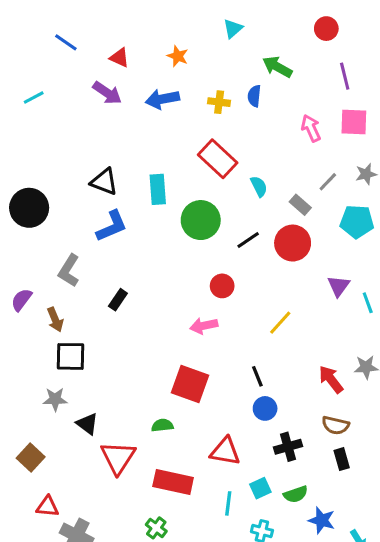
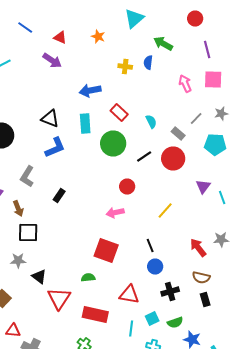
cyan triangle: (233, 29) -> (134, 18), size x1.5
blue arrow: (162, 99) -> (90, 90), moved
red rectangle: (218, 159) -> (119, 112), moved, size x0.7

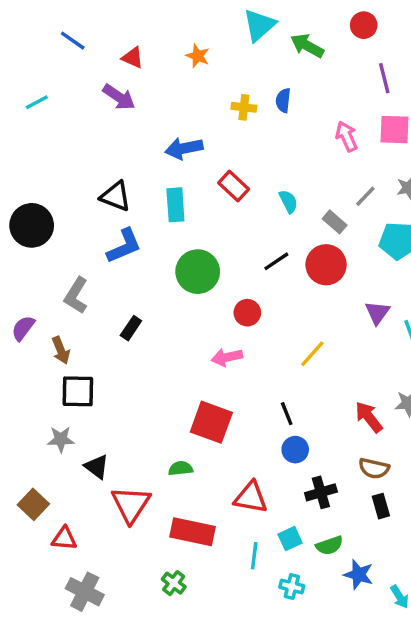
green arrow: (163, 44) -> (307, 46), moved
green circle: (113, 144) -> (198, 272), moved
red triangle: (13, 330) -> (64, 539), moved

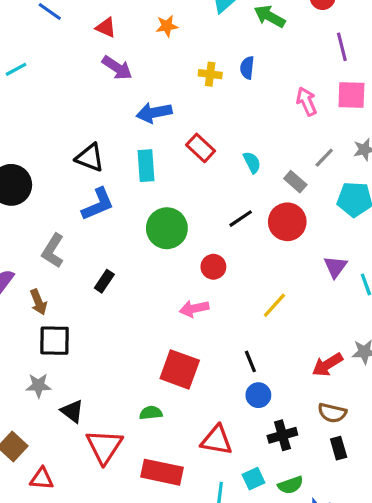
orange star: (198, 56) -> (167, 26), turned -30
purple arrow: (119, 97) -> (117, 68), moved
red arrow: (369, 417) -> (327, 365), turned -84

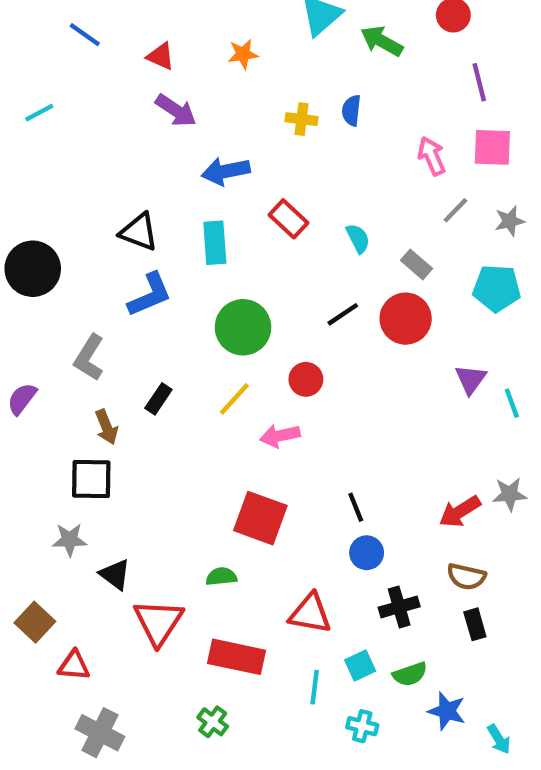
gray line: (324, 158) -> (455, 210), moved
brown arrow: (38, 302) -> (106, 427), moved
yellow line: (274, 305) -> (234, 399), moved

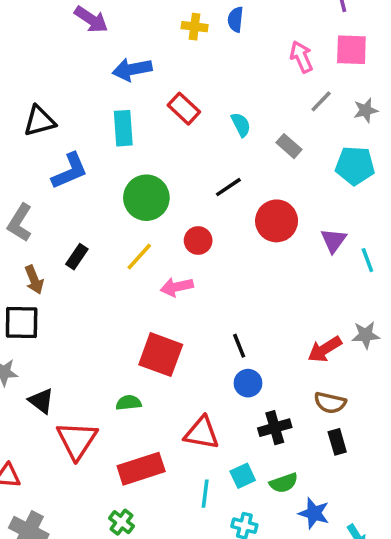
black triangle: (139, 232) -> (39, 121), moved, turned -36
red circle: (406, 319) -> (277, 221), moved
red rectangle: (237, 657) -> (141, 469), turned -30

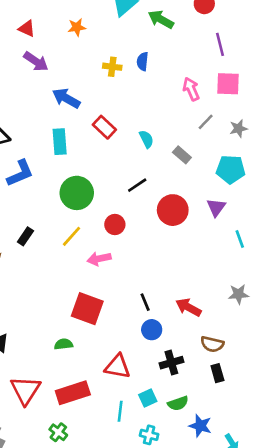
blue arrow: (132, 69) -> (66, 98), turned 40
purple triangle: (334, 240) -> (216, 207), moved
red arrow: (325, 349) -> (189, 307), moved, turned 60
red triangle: (77, 440) -> (25, 390), moved

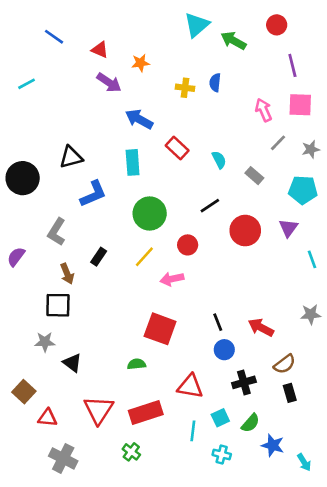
orange star: (77, 27) -> (140, 63), moved
brown semicircle: (212, 344) -> (285, 364), turned -50
green semicircle: (178, 403) -> (250, 423), turned -30

